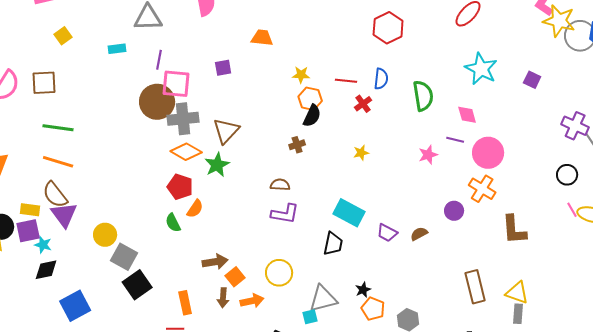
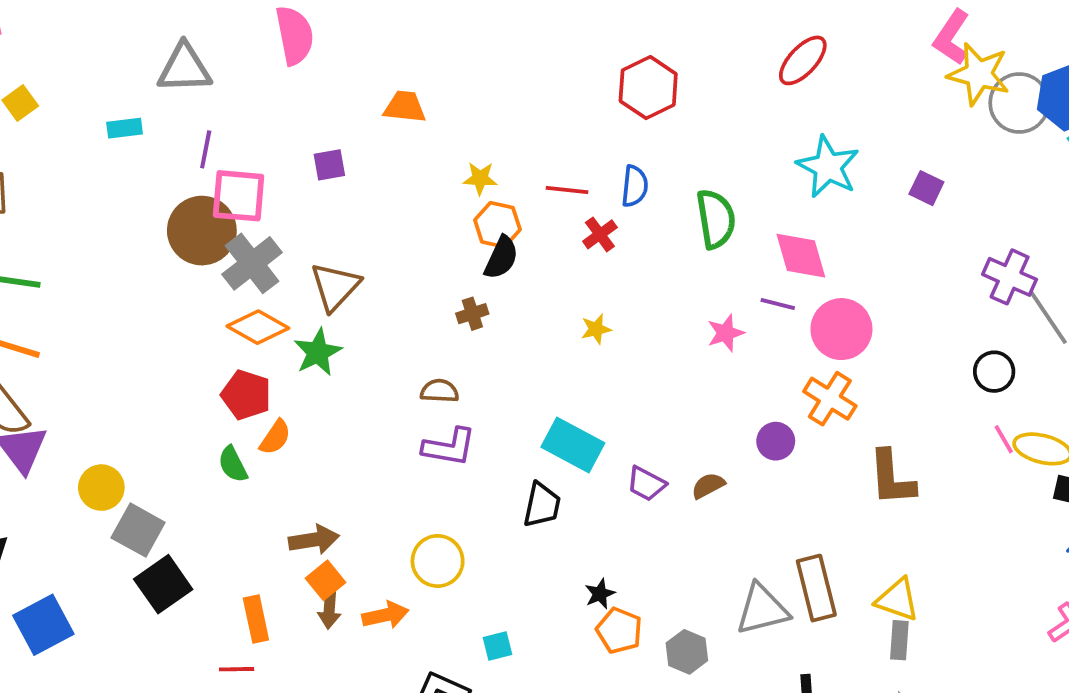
pink diamond: (467, 115) -> (801, 256), size x1.4
gray cross: (183, 119) -> (252, 263), turned -32
orange square: (235, 277) -> (325, 580), moved
gray triangle: (323, 299) -> (762, 609), moved

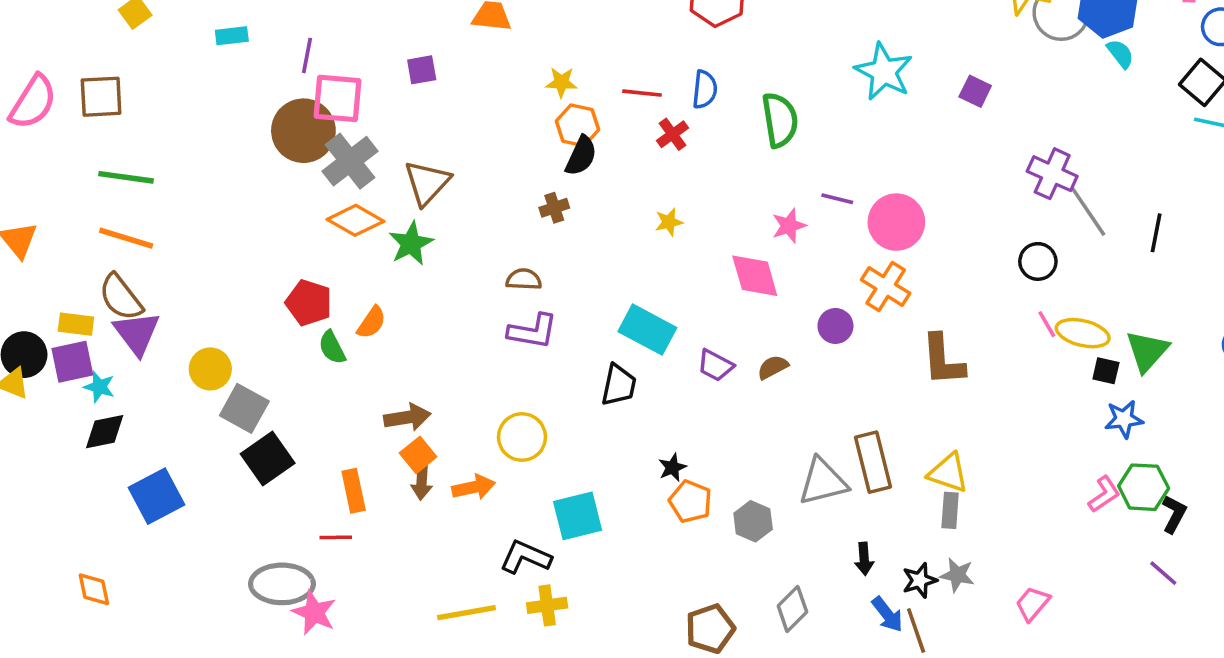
pink diamond: (801, 256) -> (755, 276), moved
red pentagon: (246, 395) -> (309, 303), moved
cyan square: (497, 646) -> (578, 516), size x1.8

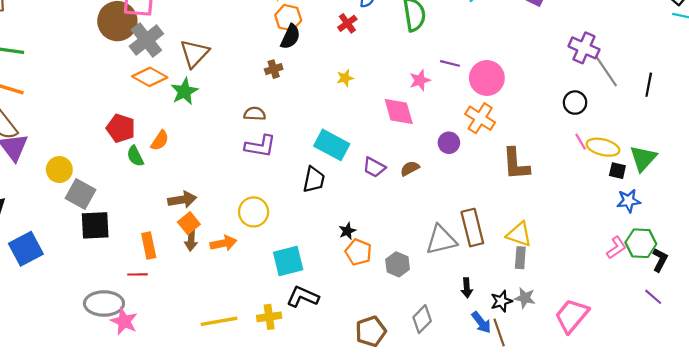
black square: (268, 459) -> (95, 225), turned 32
black L-shape: (526, 557) -> (303, 297), moved
pink trapezoid: (1033, 604) -> (572, 316), size x1.6

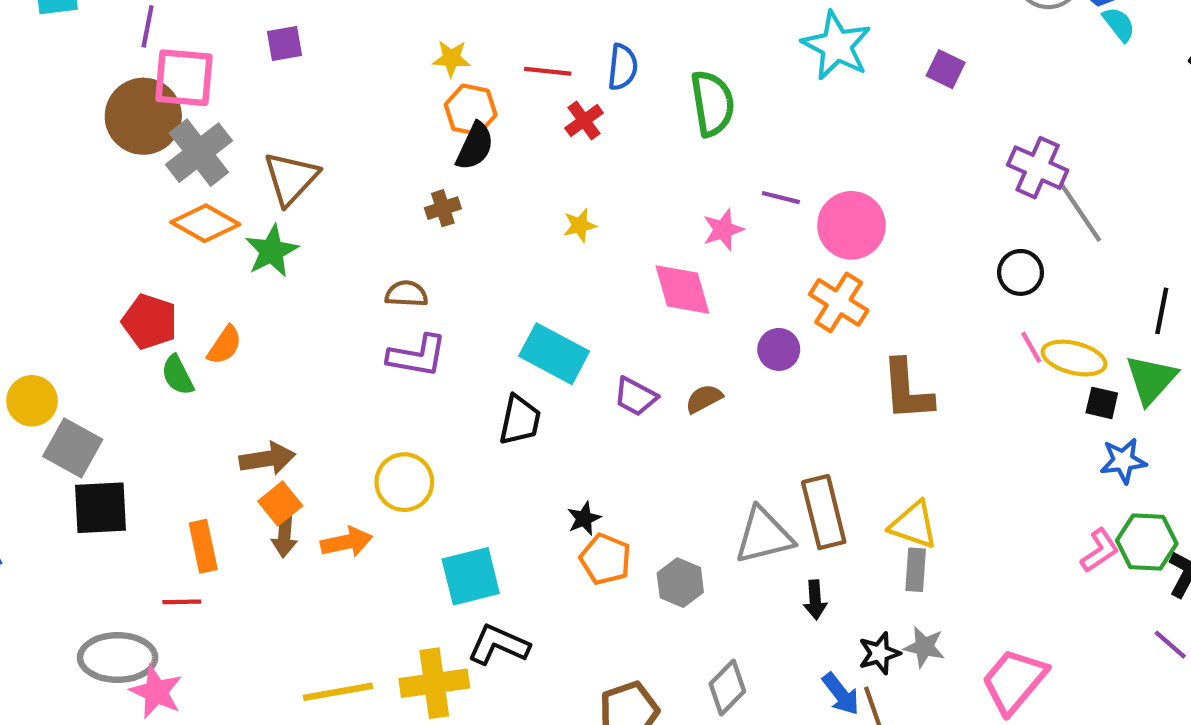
black line: (649, 85) -> (1162, 311), moved
black arrow: (467, 288) -> (815, 600), moved
yellow cross: (269, 317) -> (434, 683), size x1.4

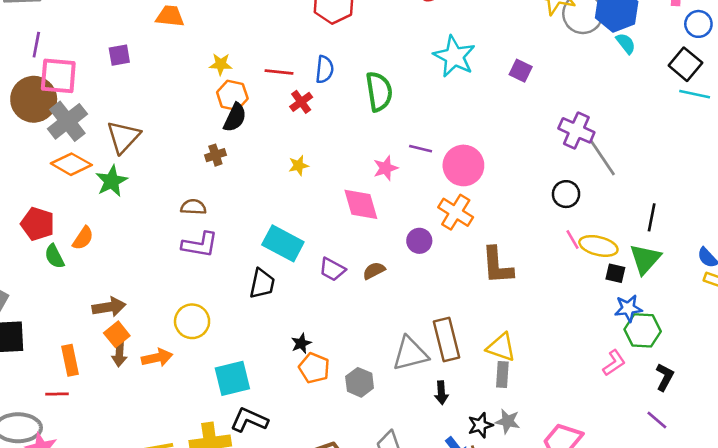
green hexagon: (1147, 542) -> (643, 330), moved

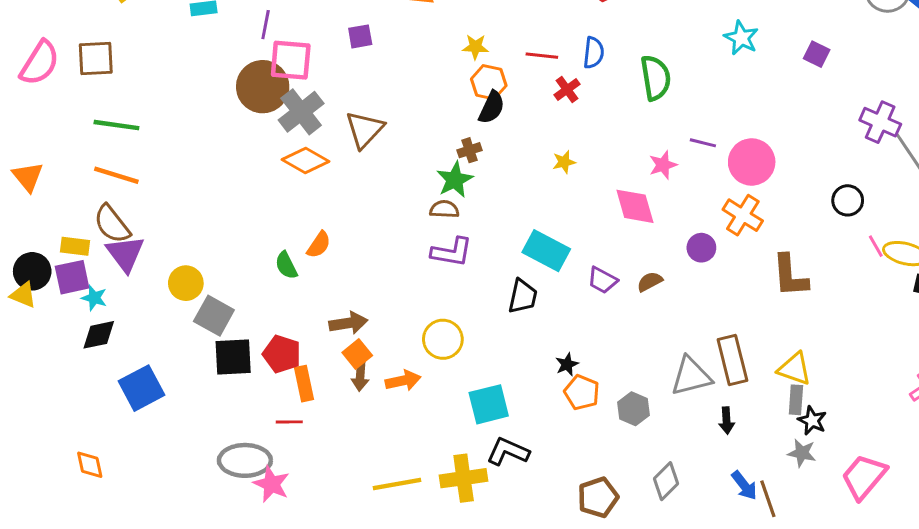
cyan star: (454, 56) -> (741, 38), size x0.7
green star: (112, 181) -> (455, 180), moved
black circle: (566, 194) -> (848, 200), moved
red pentagon: (38, 224) -> (282, 354), moved
black star: (480, 425) -> (812, 421), moved, turned -30

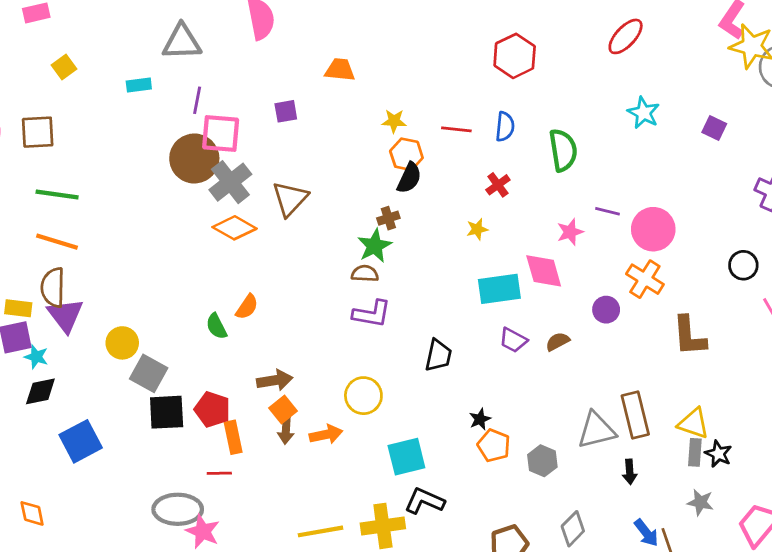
red cross: (567, 90) -> (498, 185), moved
brown semicircle: (112, 224) -> (53, 287), turned 39
cyan rectangle: (546, 251) -> (499, 289), moved, turned -36
black star: (812, 421) -> (718, 454), moved

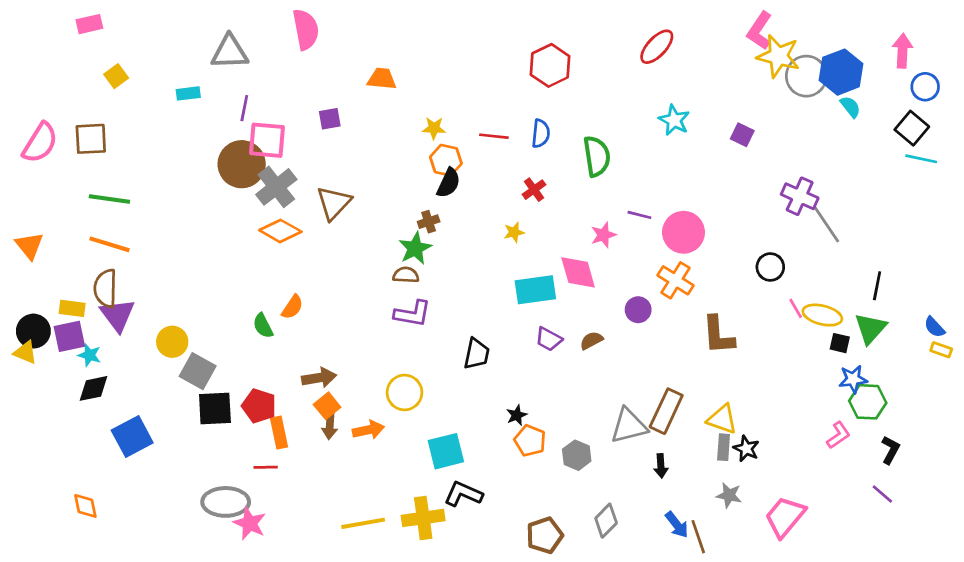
brown rectangle: (635, 415) -> (666, 411), turned 39

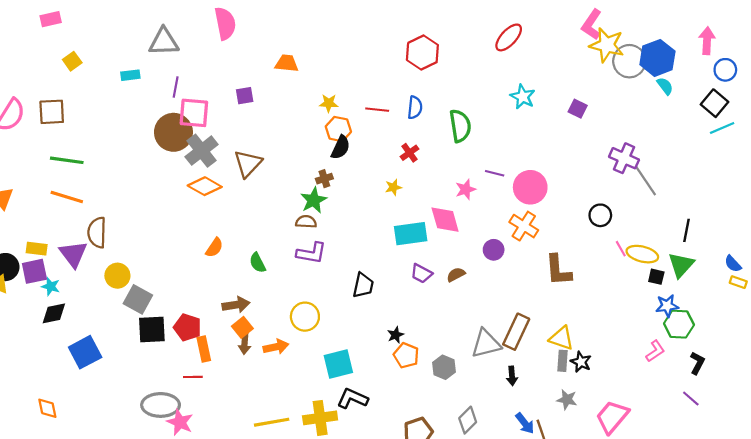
cyan line: (921, 159) -> (722, 128), turned -35
brown semicircle: (105, 288) -> (97, 233), moved
green semicircle: (263, 326) -> (258, 263), moved

